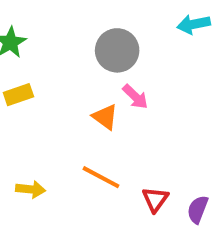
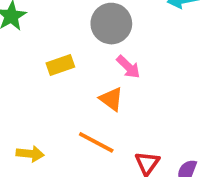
yellow rectangle: (18, 95) -> (60, 65), moved
orange triangle: (105, 117) -> (111, 99), moved

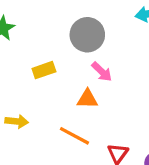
orange triangle: (111, 99) -> (87, 99), turned -35
yellow arrow: (30, 154) -> (17, 121), moved

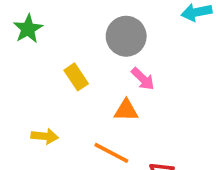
yellow rectangle: (44, 70) -> (76, 77), turned 75

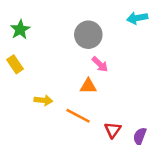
yellow rectangle: (76, 77) -> (15, 64), moved
yellow arrow: (45, 136) -> (43, 100), moved

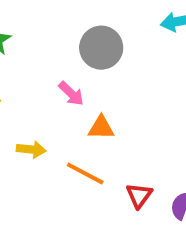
pink arrow: (100, 64) -> (71, 94), moved

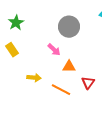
red triangle: (139, 195) -> (88, 83), moved

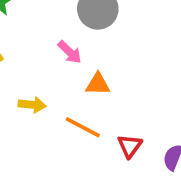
red triangle: (88, 83) -> (130, 146), moved

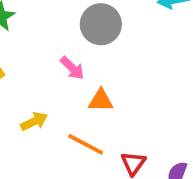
yellow arrow: (32, 105) -> (34, 121), turned -32

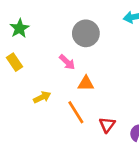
orange line: (86, 144) -> (76, 112), turned 30

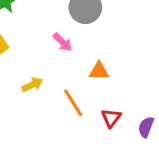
orange triangle: (86, 83) -> (99, 71), moved

